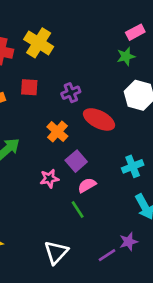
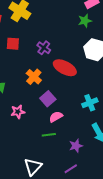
purple cross: (71, 93) -> (44, 48), turned -32
pink star: (49, 179) -> (18, 112), moved
green line: (78, 209) -> (49, 135), turned -64
purple star: (129, 242) -> (76, 146), moved

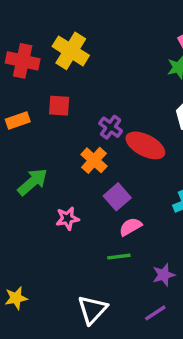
purple cross: (44, 48) -> (111, 127), moved

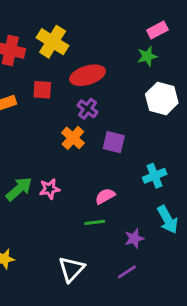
red ellipse: (145, 145) -> (88, 75), moved, turned -44
green arrow: (33, 182) -> (19, 189), moved
purple square: (117, 197) -> (114, 142), moved, turned -35

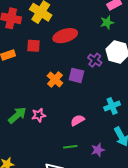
purple cross: (88, 109) -> (95, 60), moved
purple square: (114, 142) -> (76, 75), moved
green line: (95, 222) -> (70, 147), moved

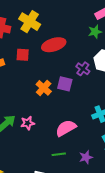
pink semicircle: (77, 120) -> (66, 128), size x1.5

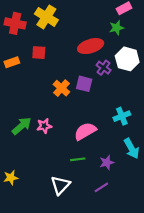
red ellipse: (54, 45) -> (91, 46), moved

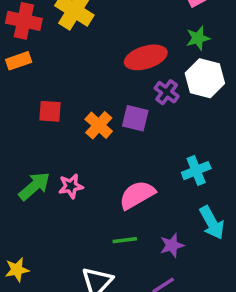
green star: (116, 28) -> (198, 38), moved
red square: (39, 53) -> (50, 111), moved
orange rectangle: (12, 62) -> (19, 61), moved

